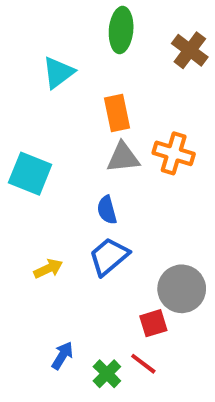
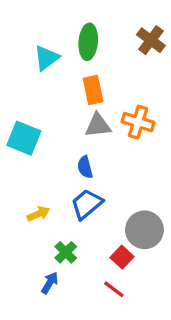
green ellipse: (121, 30) -> (88, 42), moved
red square: (153, 323) -> (122, 257), turned -30
green cross: (107, 374) -> (66, 252), moved

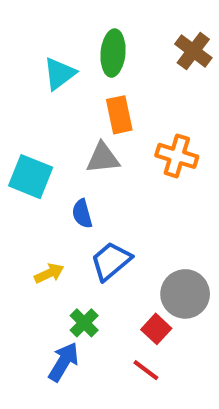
gray triangle: (98, 125) -> (103, 158), moved
blue semicircle: (85, 167) -> (82, 214), moved
blue arrow: (50, 283) -> (64, 362), size x1.4

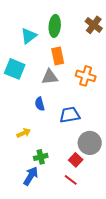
cyan square: (31, 177) -> (15, 69), moved
blue trapezoid: (111, 261) -> (70, 115), moved, turned 30
green cross: (84, 323) -> (41, 157), turned 32

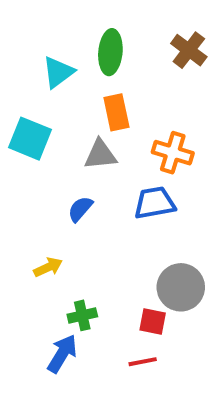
blue semicircle: (40, 104) -> (80, 209), turned 56
blue trapezoid: (70, 115) -> (155, 203), moved
red square: (76, 160) -> (153, 321), turned -32
red line: (71, 180) -> (143, 362), turned -48

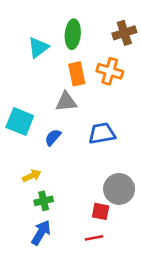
brown cross: (189, 50) -> (124, 33), turned 35
cyan square: (30, 139) -> (20, 122), moved
orange cross: (173, 153) -> (110, 71), moved
green cross: (82, 315) -> (44, 201), moved

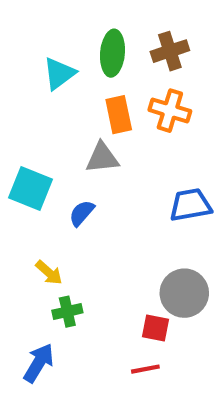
brown cross: (124, 33) -> (170, 51), moved
blue trapezoid: (102, 133) -> (190, 205), moved
yellow arrow: (32, 176) -> (49, 273), turned 66
blue arrow: (41, 233) -> (39, 363), moved

